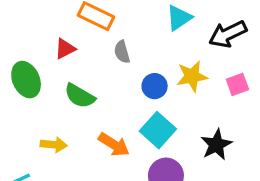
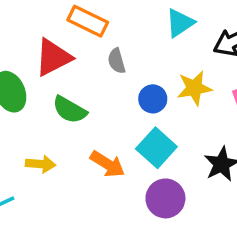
red triangle: (65, 49) -> (53, 57), size x1.6

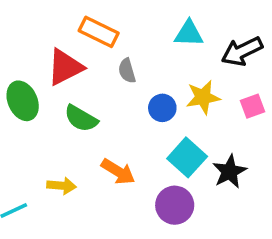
cyan triangle: (180, 23) -> (189, 34), turned 36
cyan square: (156, 148) -> (187, 157), moved
yellow arrow: (41, 164) -> (62, 186), moved

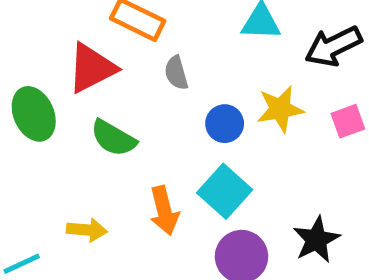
cyan square: (187, 157) -> (225, 191), moved
orange arrow: (118, 172) -> (164, 211), turned 44
black star: (230, 172) -> (316, 240), moved

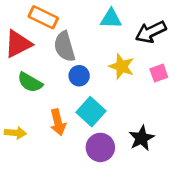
gray semicircle: (176, 73) -> (64, 47), size x1.6
yellow star: (280, 109) -> (122, 66), turned 30
blue circle: (225, 124) -> (79, 76), moved

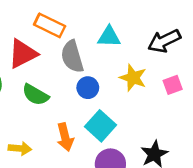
cyan triangle: (111, 19) -> (109, 37), moved

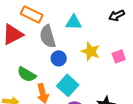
black arrow: (164, 41) -> (117, 15), moved, size x0.7
green semicircle: (35, 95) -> (27, 74), moved

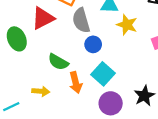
yellow star: (91, 51) -> (127, 25), moved

